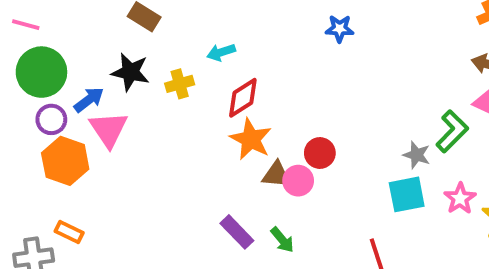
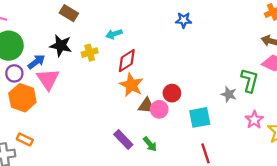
green L-shape: (452, 131) -> (250, 80), turned -30
cyan square: (407, 194) -> (200, 117), moved

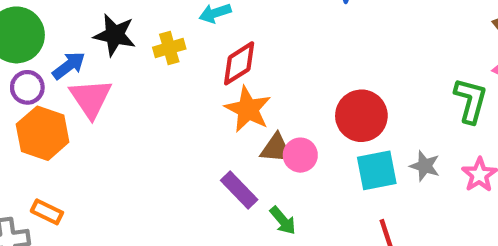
red circle: (172, 93) -> (361, 116), moved, size x1.5
gray star: (229, 94) -> (425, 166), moved
purple rectangle: (123, 139) -> (239, 190), moved

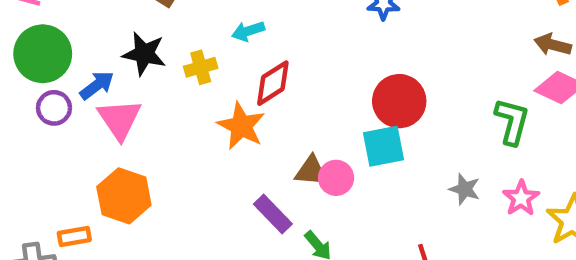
orange star: (248, 109) -> (241, 126), moved
red circle: (361, 116) -> (399, 101), moved
orange hexagon: (43, 133) -> (124, 196), moved
cyan square: (377, 170) -> (383, 146), moved
orange rectangle: (47, 212) -> (74, 237), turned -36

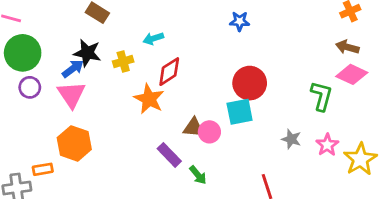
blue arrow: (97, 85) -> (73, 69), moved

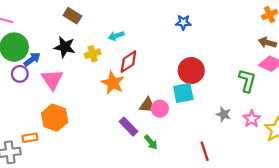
blue arrow: (73, 69) -> (32, 59), moved

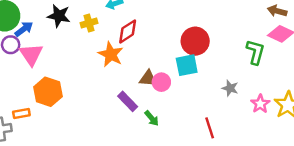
pink triangle: (52, 80) -> (31, 54), moved
pink star: (252, 119) -> (260, 104), moved

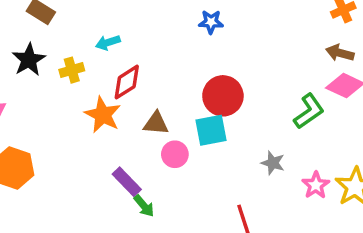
black star: (59, 16) -> (29, 60), turned 30
green L-shape: (255, 52) -> (309, 111), turned 40
brown triangle: (148, 78) -> (156, 123), moved
green arrow: (152, 118) -> (144, 206), moved

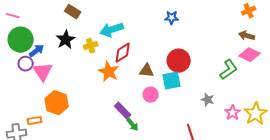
cyan arrow: (108, 43) -> (112, 30), size x1.6
brown triangle: (156, 123) -> (147, 71), moved

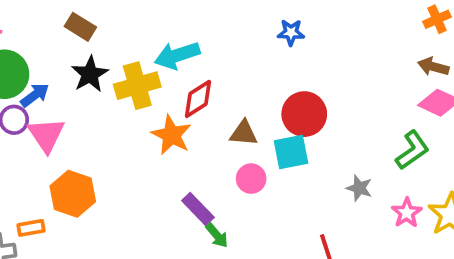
brown rectangle: (73, 12) -> (80, 27), moved
yellow cross: (91, 46) -> (137, 86), size x1.6
green L-shape: (229, 70) -> (412, 150), moved

